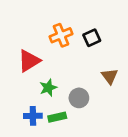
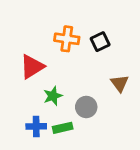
orange cross: (61, 35) -> (67, 39), turned 30

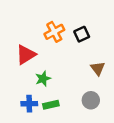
orange cross: (67, 39) -> (54, 32), turned -36
gray circle: (86, 107) -> (91, 100), moved

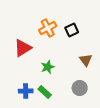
green star: (43, 79) -> (48, 67), moved
green rectangle: (51, 105) -> (45, 92), turned 56

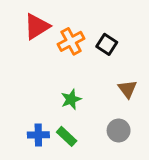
black square: (72, 30) -> (107, 44), turned -32
red triangle: (23, 48) -> (37, 27), moved

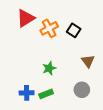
green rectangle: (67, 136) -> (46, 94), turned -64

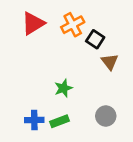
orange cross: (49, 28) -> (73, 25), moved
brown triangle: (88, 61) -> (110, 62), moved

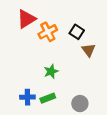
orange cross: (73, 25) -> (48, 32), moved
gray circle: (106, 116) -> (80, 104), moved

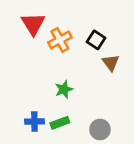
red triangle: (26, 19) -> (33, 24), turned -30

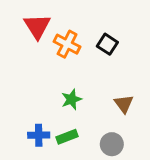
orange cross: (60, 40) -> (67, 44), turned -35
brown triangle: (111, 63) -> (124, 104), moved

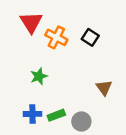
green star: (72, 99) -> (39, 76), moved
gray circle: (112, 144) -> (81, 121), moved

